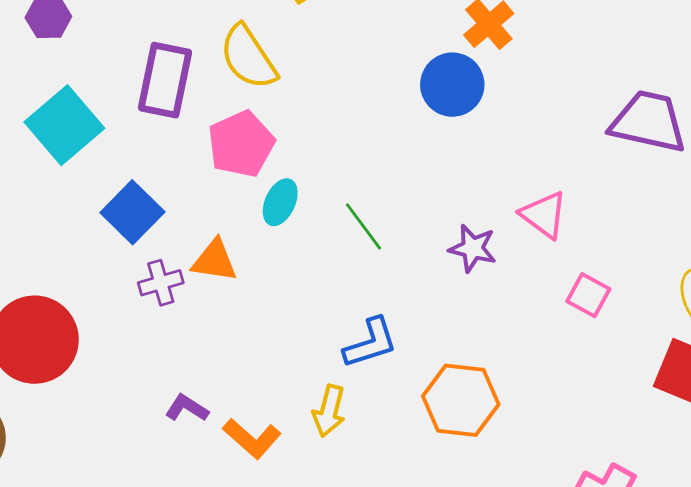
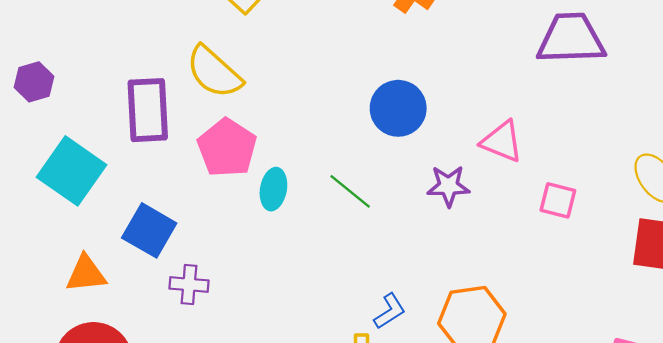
blue circle: (452, 85) -> (398, 108), moved
orange triangle: (214, 261) -> (86, 274), moved
purple cross: (161, 283) -> (189, 284), turned 36
blue L-shape: (370, 343) -> (390, 311), moved, size x0.7

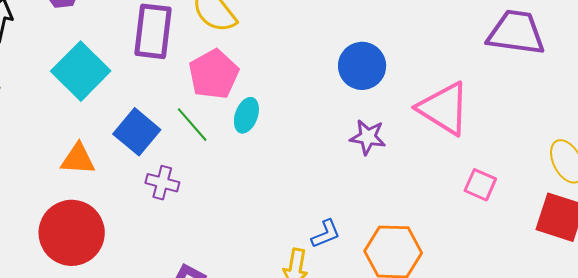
pink triangle: (502, 141) -> (444, 108), size x1.5
purple star: (448, 186) -> (368, 137), moved
green line: (350, 191) -> (192, 125), moved
pink square: (558, 200) -> (480, 185), moved

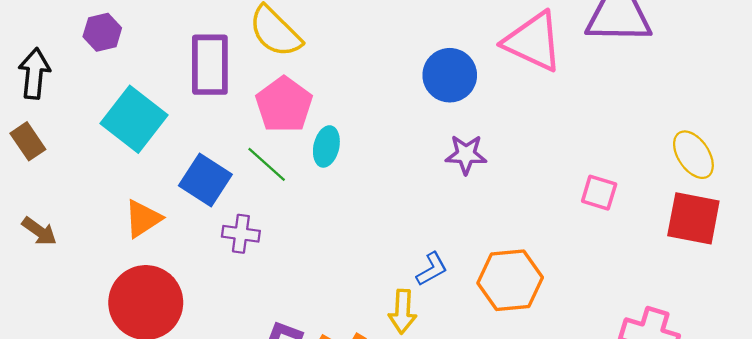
pink triangle: (444, 108) -> (533, 42), moved
orange triangle: (78, 159) -> (143, 219), turned -30

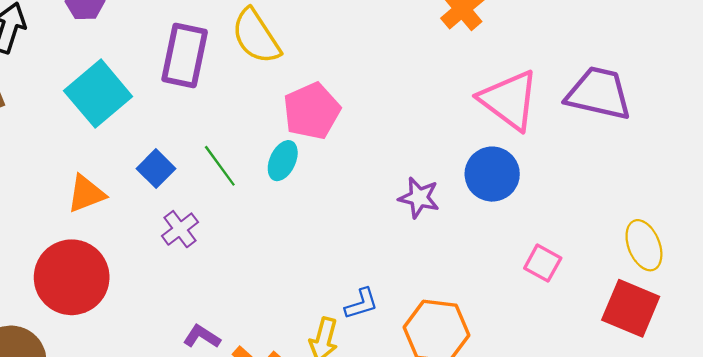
blue circle: (450, 75) -> (492, 174), moved
pink pentagon: (284, 105) -> (312, 111), moved
blue square: (205, 180) -> (156, 169), size x0.7
purple cross: (241, 234) -> (180, 229), turned 33

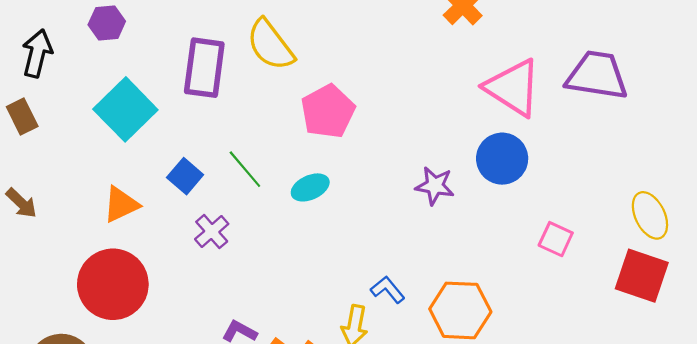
cyan ellipse: (283, 161) -> (310, 187), moved, turned 45
blue L-shape: (361, 304) -> (388, 290), turned -108

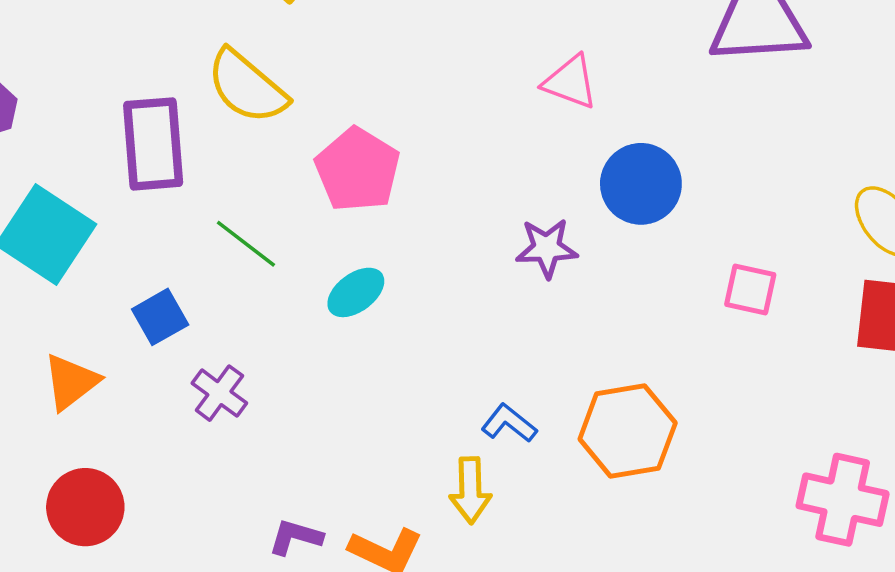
pink triangle: (513, 88) -> (570, 82), moved, size x0.6
green line: (245, 169) -> (246, 244), moved
blue square: (185, 176) -> (160, 317), turned 32
red circle: (113, 284) -> (85, 507), size x0.7

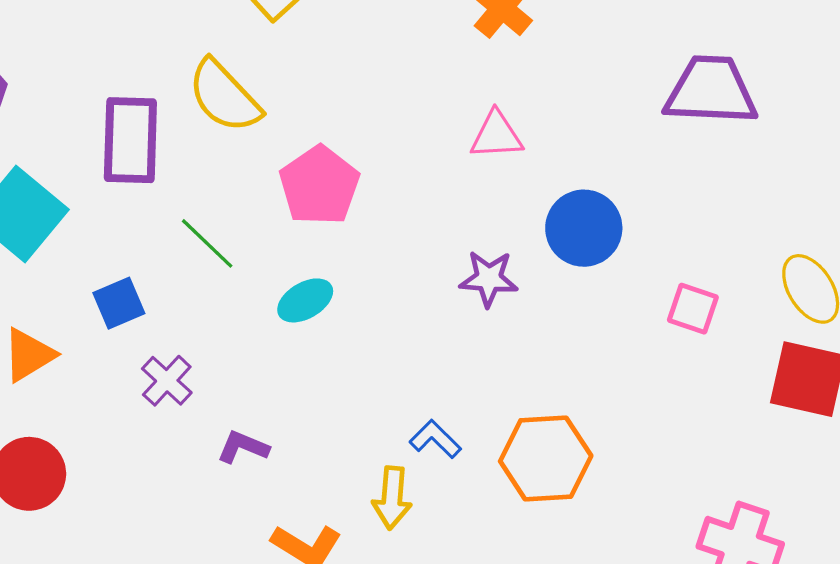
pink triangle: (570, 82) -> (496, 135), moved, turned -30
pink square: (750, 290) -> (693, 309), moved
purple L-shape: (296, 537) -> (243, 447), moved

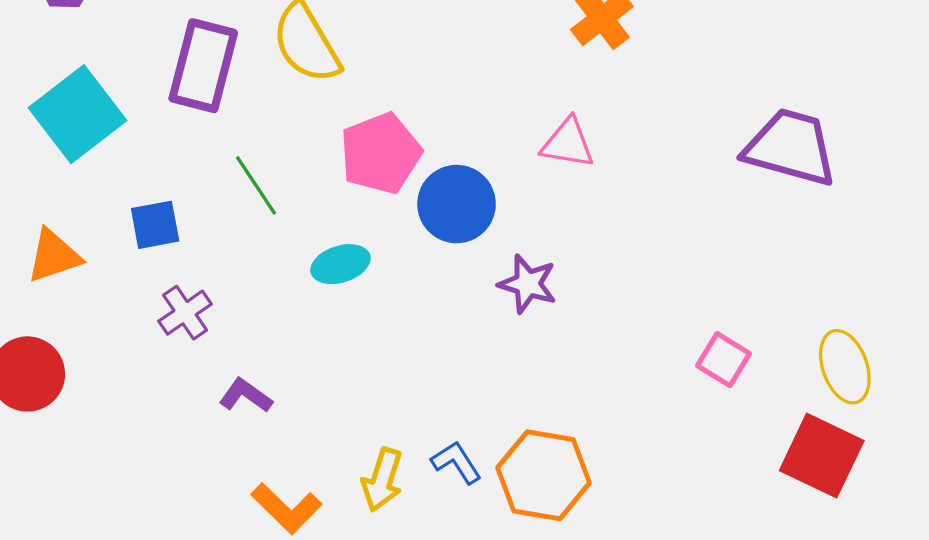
blue circle: (584, 228) -> (457, 204), moved
blue L-shape: (435, 439) -> (456, 462), moved

